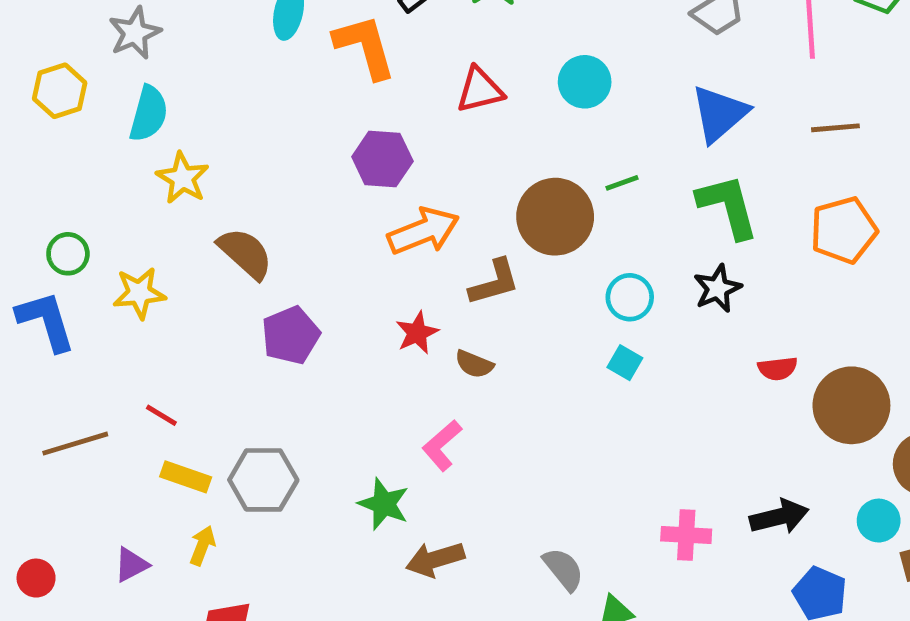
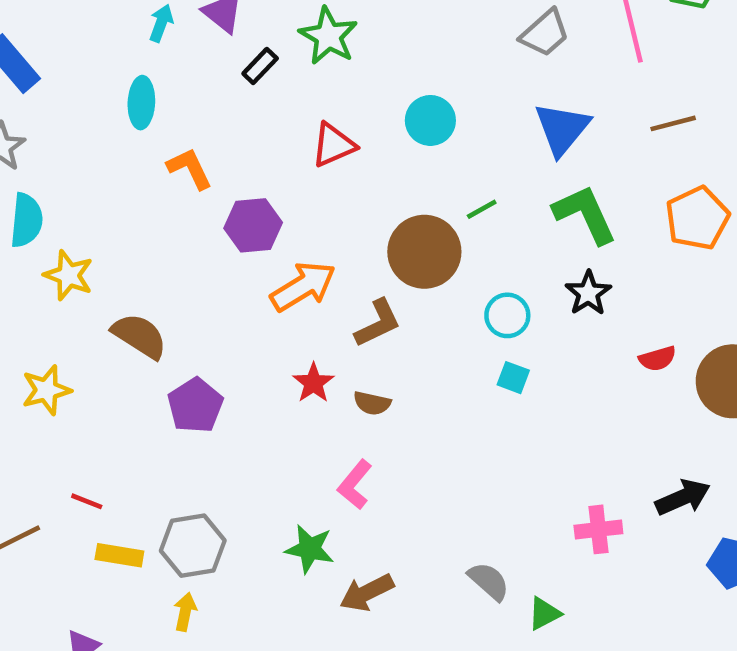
orange L-shape: (365, 47) -> (190, 168), moved, size x0.7
yellow arrow: (202, 546) -> (185, 612), moved

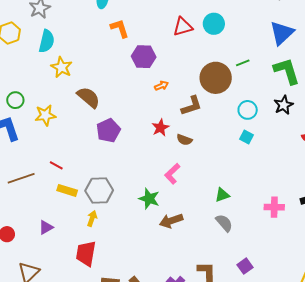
cyan circle: (430, 120) -> (214, 24), moved
orange arrow: (303, 286) -> (162, 86), size x0.5
green triangle: (544, 614) -> (222, 195), moved

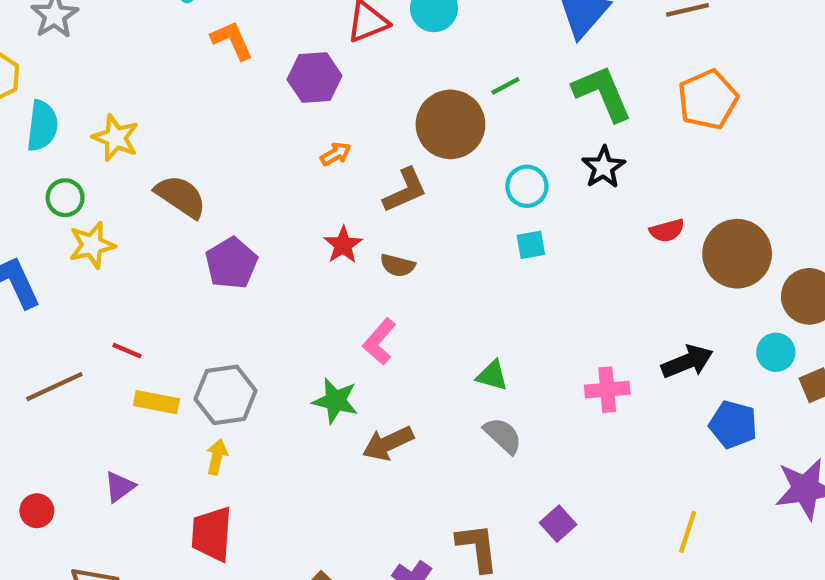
cyan semicircle: (47, 41) -> (42, 126), moved
purple hexagon: (144, 57) -> (315, 78), moved
green circle: (15, 100) -> (65, 198), moved
cyan square: (246, 137) -> (531, 245), turned -32
green triangle: (222, 195) -> (492, 376), turned 42

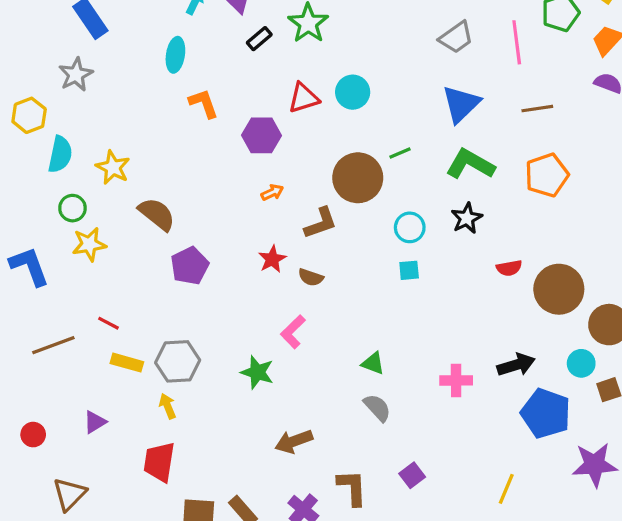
green L-shape: (602, 93) -> (470, 164), turned -42
blue pentagon: (733, 424) -> (546, 413), size x1.4
brown arrow: (388, 443) -> (294, 441), moved
yellow arrow: (217, 457) -> (168, 406), turned -40

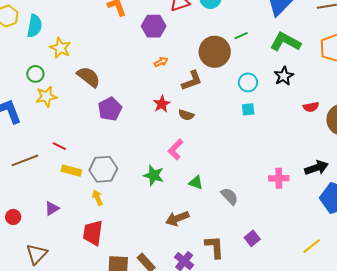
cyan semicircle: (60, 154) -> (34, 26), moved
green triangle: (373, 363) -> (196, 183), moved
yellow line: (506, 489) -> (312, 246), turned 30

